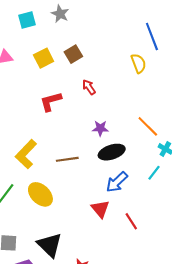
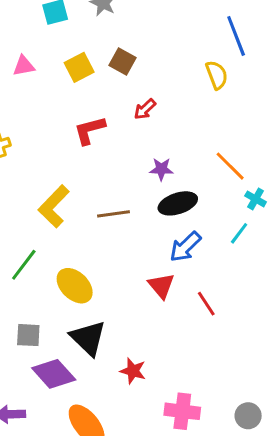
brown square: (73, 54) -> (122, 61), turned -30
red arrow: (89, 87) -> (145, 109), turned -98
yellow ellipse: (40, 194) -> (75, 286), moved

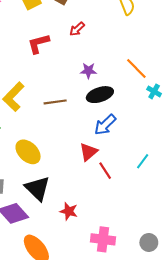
cyan line: (239, 233) -> (143, 161), moved
red triangle: (161, 286) -> (88, 152), turned 30
red line: (206, 304) -> (105, 171), moved

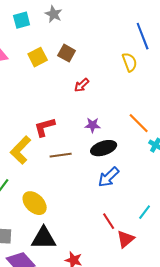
red L-shape: (38, 44) -> (45, 127), moved
red triangle: (88, 152) -> (126, 239), moved
black triangle: (37, 188) -> (44, 238), turned -44

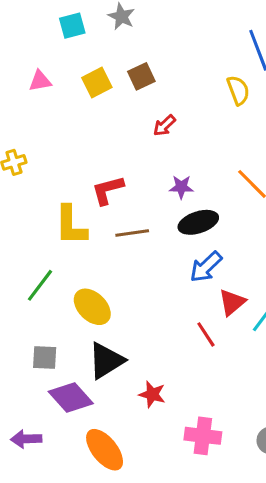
brown square: (67, 53) -> (141, 76), turned 36
yellow L-shape: (21, 150) -> (71, 225), turned -44
black triangle: (44, 238) -> (106, 361), turned -32
red triangle: (126, 239) -> (232, 302), moved

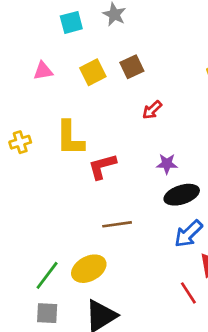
yellow L-shape: (71, 225) -> (70, 138), moved
brown line: (132, 233) -> (117, 224), moved
green line: (40, 285) -> (47, 275), moved
yellow ellipse: (92, 307) -> (89, 269), turned -72

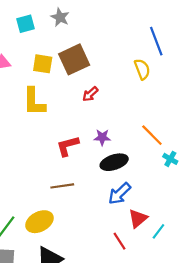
brown square: (132, 67) -> (74, 59), size x1.6
yellow square: (93, 72) -> (43, 64), turned 36
yellow L-shape: (70, 138) -> (34, 102), moved
red L-shape: (102, 166) -> (68, 146), moved

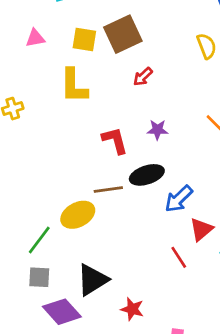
red L-shape: (68, 146) -> (115, 140), turned 90
black ellipse: (114, 162) -> (147, 175), moved
yellow ellipse: (39, 222) -> (78, 215), moved

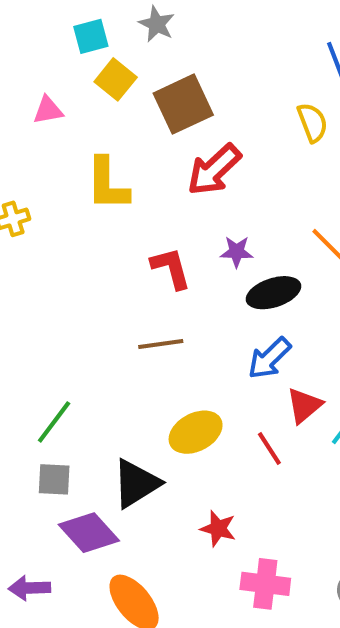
yellow square: (84, 39) -> (116, 79), moved, turned 30
red arrow: (143, 77) -> (214, 170), size x1.8
black ellipse: (147, 175) -> (273, 293), moved
yellow ellipse: (78, 215) -> (196, 432), moved
red star: (132, 309) -> (218, 529), moved

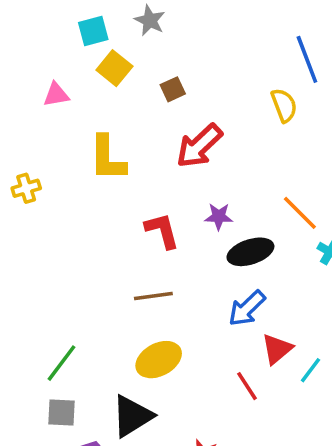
brown square: (183, 104) -> (173, 89), size x0.5
yellow ellipse: (196, 432) -> (159, 360), moved

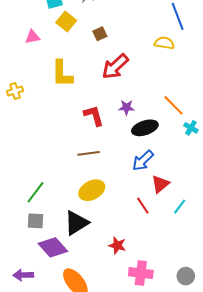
yellow semicircle: (284, 105) -> (164, 43), turned -60
cyan line: (311, 370) -> (180, 207), moved

